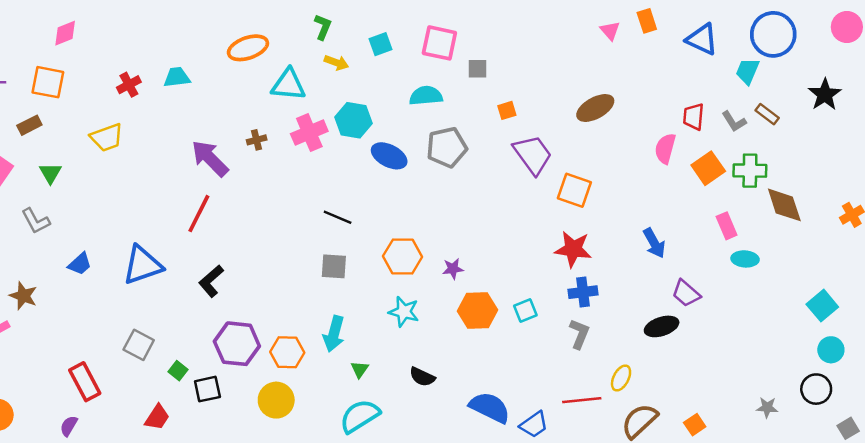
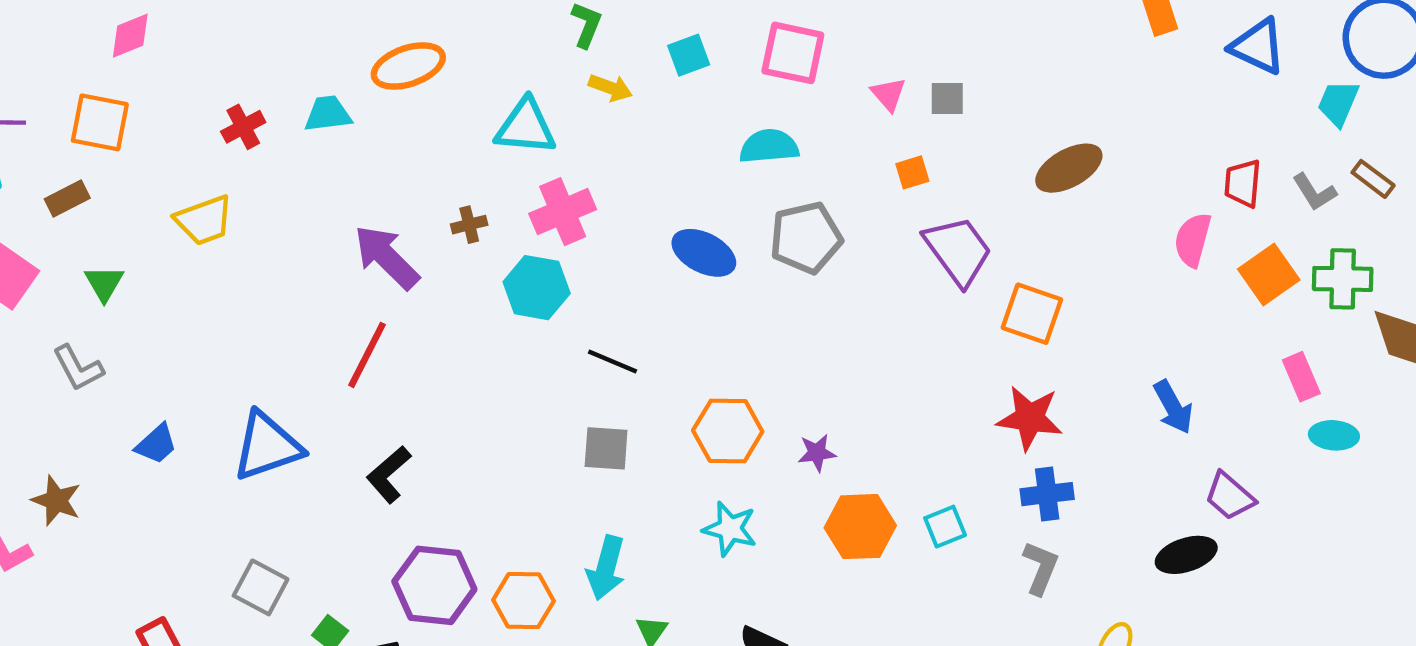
pink triangle: (610, 31) -> (889, 94), moved
orange ellipse: (248, 48) -> (408, 66), moved
gray square: (477, 69) -> (947, 99), moved
cyan hexagon: (353, 120) -> (537, 288), moved

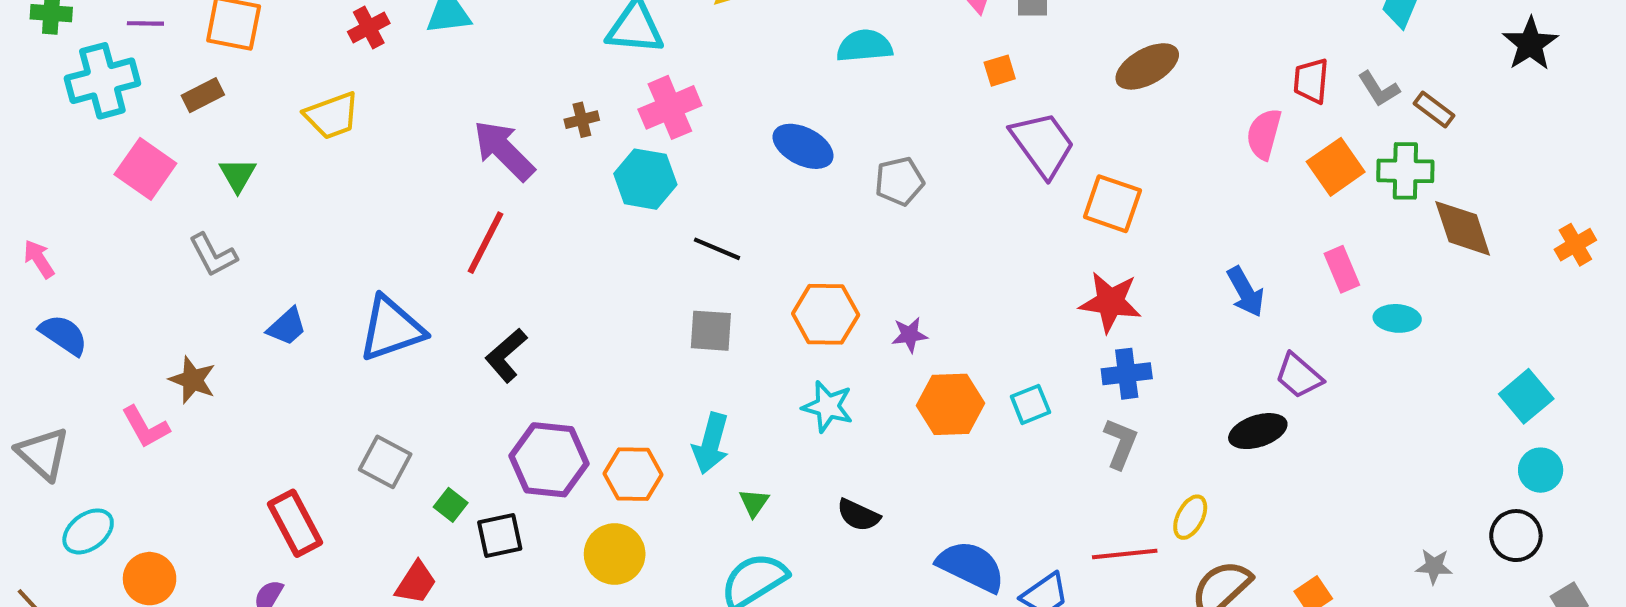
brown rectangle: (1373, 179) -> (1434, 109), moved
gray pentagon: (806, 238) -> (899, 181), moved, size x0.7
pink rectangle: (1301, 377) -> (1342, 269), moved

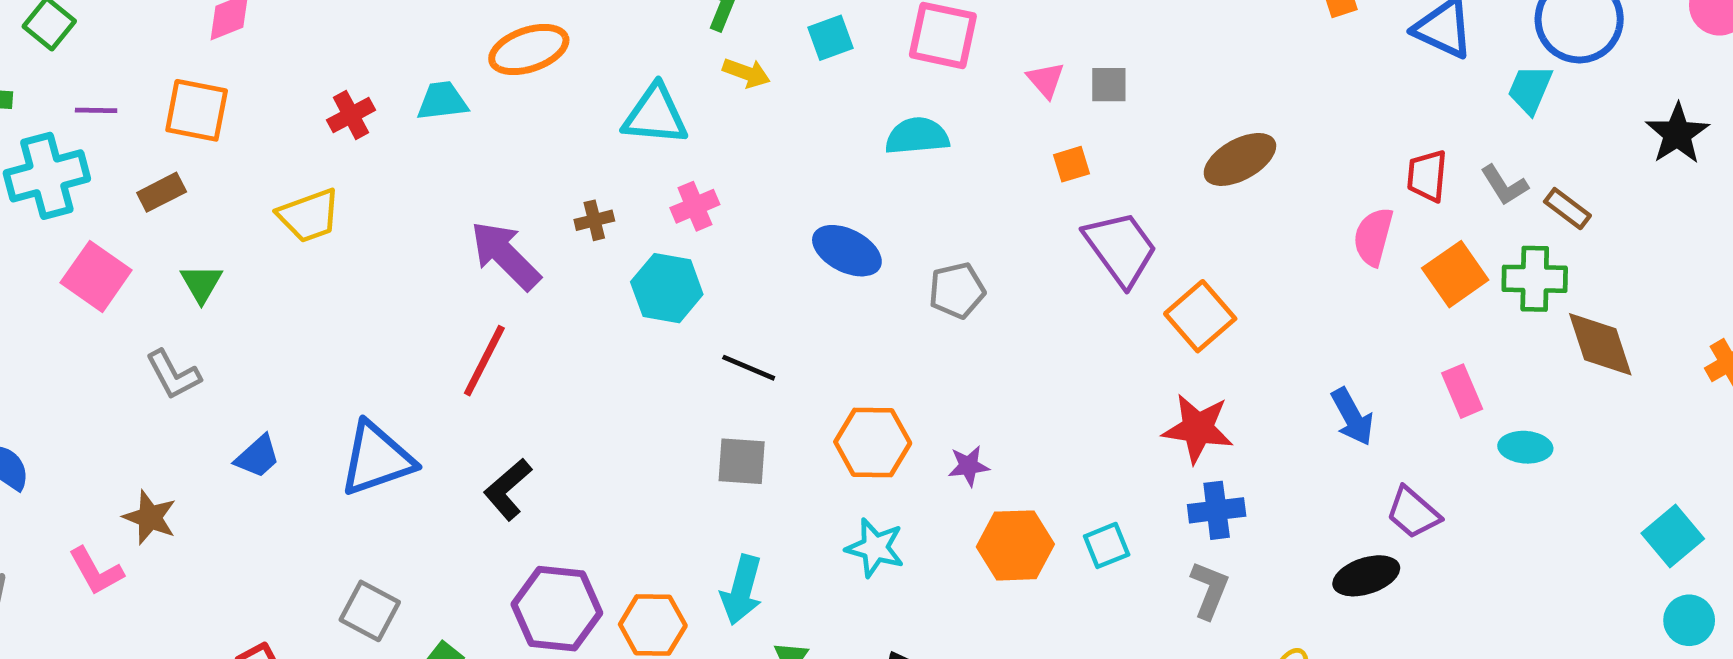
pink cross: (670, 107) -> (695, 206), size x0.7
orange square: (1112, 204) -> (1200, 316), turned 30

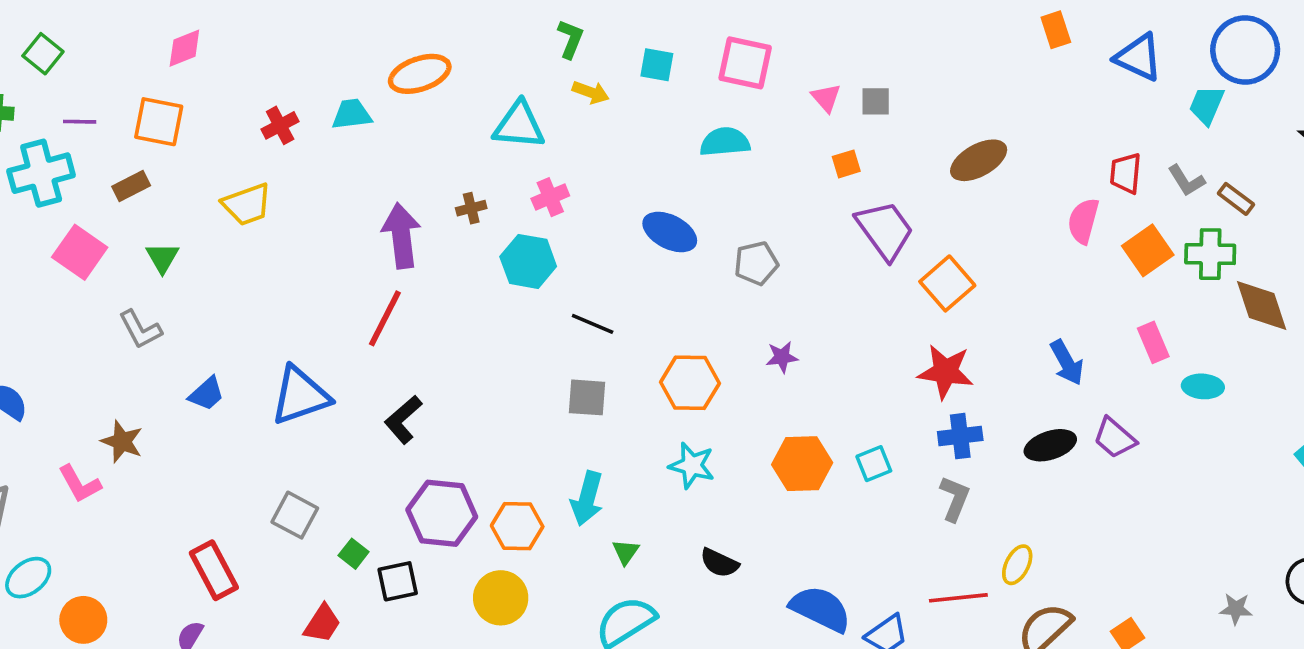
cyan square: (831, 38) -> (657, 65), turned 30
purple arrow: (505, 255) -> (401, 236), turned 38
purple star: (969, 466) -> (782, 357), moved
black ellipse: (1366, 576) -> (1050, 445), moved

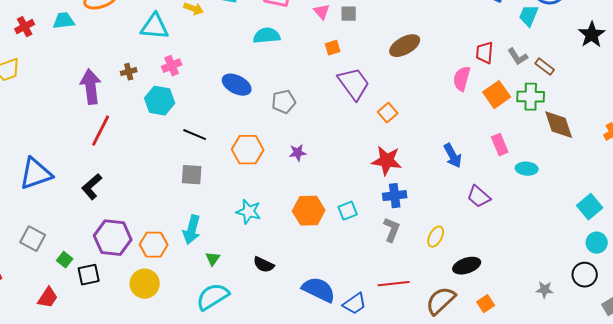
orange square: (947, 283) -> (388, 113), size x0.7
red line: (385, 318) -> (101, 131), moved
orange hexagon: (690, 383) -> (248, 150), moved
black ellipse: (1050, 445) -> (467, 266), moved
yellow ellipse: (1017, 565) -> (436, 237), moved

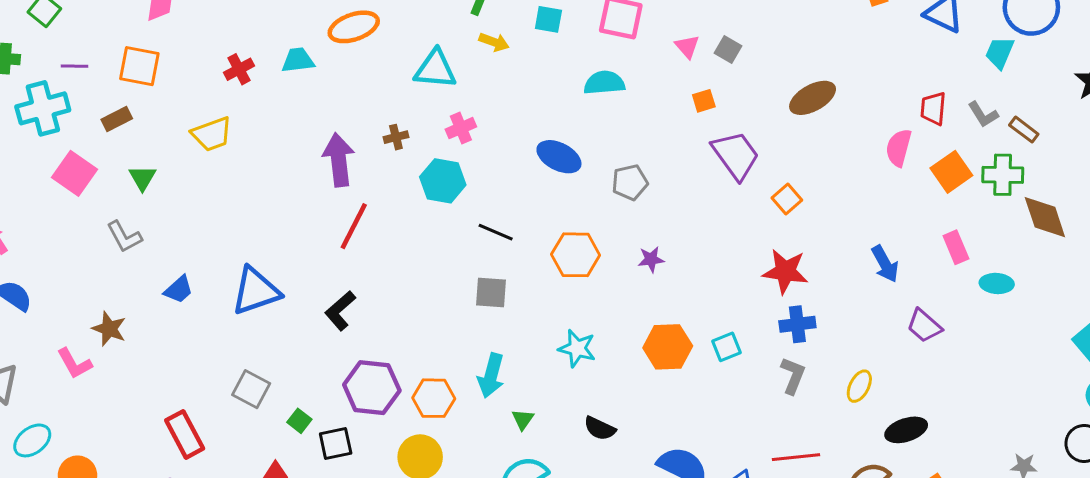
gray square: (349, 14) -> (728, 50), turned 30

